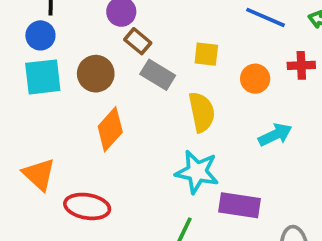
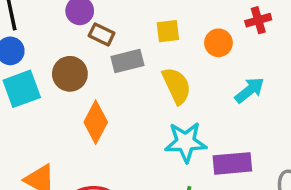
gray rectangle: (158, 75) -> (127, 61), turned -32

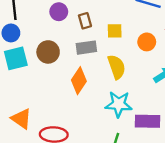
brown rectangle: (102, 34) -> (85, 21), moved, turned 42
orange diamond: (96, 122) -> (79, 81), moved

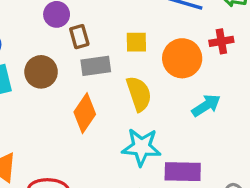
brown rectangle: (85, 21) -> (79, 37), moved
orange circle: (147, 42) -> (182, 58), size x1.5

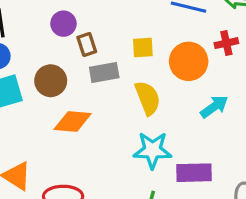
orange diamond: (85, 113) -> (73, 121), moved, turned 63

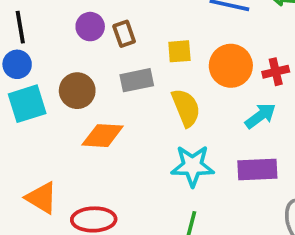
red cross: (226, 43) -> (276, 72), moved
brown rectangle: (87, 44) -> (124, 34), moved
purple rectangle: (194, 173) -> (257, 170), moved

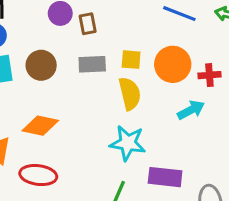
yellow square: (179, 51) -> (131, 60), moved
orange diamond: (103, 136) -> (40, 126), moved
purple rectangle: (257, 170) -> (165, 177), moved

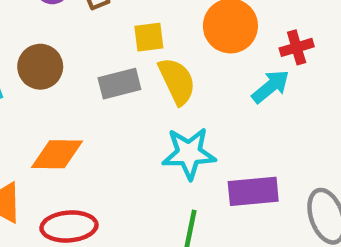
yellow square: (131, 60) -> (149, 37), moved
gray rectangle: (92, 64) -> (119, 84), moved
red cross: (209, 75) -> (297, 47), moved

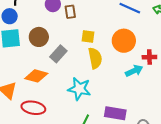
gray rectangle: (119, 84) -> (58, 54), moved, turned -48
cyan star: (189, 153) -> (79, 89), moved

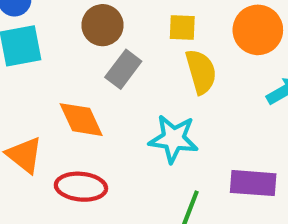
brown circle: (39, 37) -> (103, 25), moved
orange diamond: (36, 76) -> (81, 120), turned 55

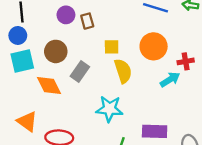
brown circle: (103, 25) -> (56, 51), moved
orange diamond: (81, 120) -> (49, 86), moved

